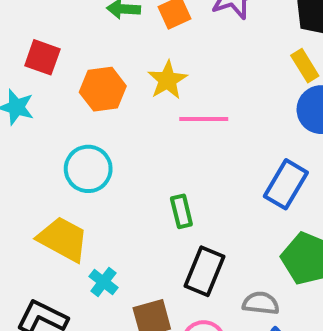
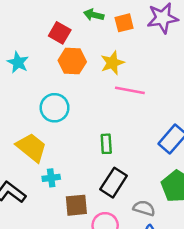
red square: (42, 57) -> (60, 33), moved
cyan cross: (103, 282) -> (51, 178), turned 35

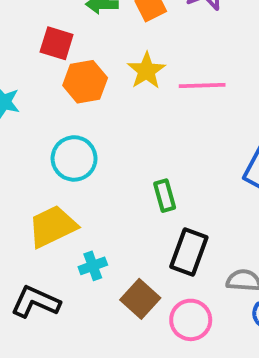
pink line: (130, 90) -> (202, 85), moved
yellow trapezoid: (31, 147) -> (52, 226), turned -52
brown square: (76, 205) -> (140, 299), turned -30

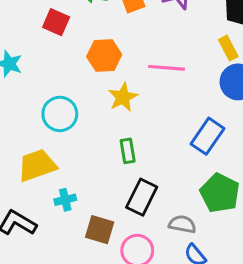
yellow star: (146, 71) -> (123, 97), moved
orange hexagon: (85, 82) -> (104, 55), moved
brown square: (140, 299) -> (100, 230), turned -32

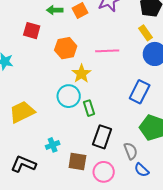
cyan circle: (60, 114) -> (69, 96), moved
yellow trapezoid: (37, 165) -> (22, 112), moved
gray semicircle: (182, 224) -> (131, 151), turned 66

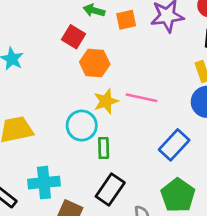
red square: (32, 31) -> (74, 37), moved
pink line: (107, 51) -> (141, 98), moved
cyan cross: (53, 145) -> (44, 183), size x1.6

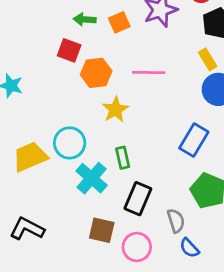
pink line: (141, 98) -> (149, 72), moved
cyan circle: (82, 126) -> (70, 143), moved
cyan cross: (44, 183) -> (92, 178), moved, turned -32

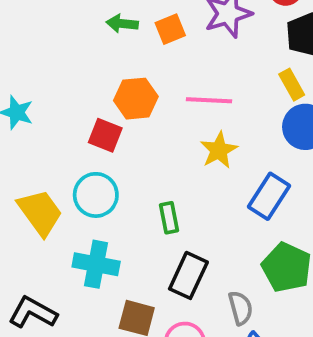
red square: (69, 50) -> (105, 135), moved
yellow star: (115, 110) -> (219, 150), moved
yellow trapezoid: (30, 157) -> (40, 212), turned 75
cyan cross: (92, 178) -> (96, 264), moved, turned -32

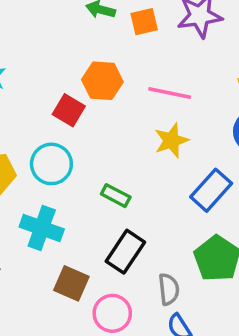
green rectangle: (169, 218) -> (116, 196), turned -60

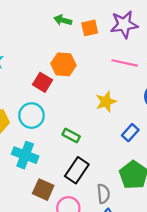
pink line: (170, 93) -> (125, 63), moved
blue rectangle: (211, 190) -> (130, 133), size x0.7

